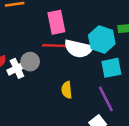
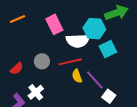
red line: (57, 46) -> (70, 62), moved
white cross: (17, 68) -> (36, 92), moved
purple line: (106, 99) -> (95, 80), moved

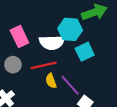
pink rectangle: (54, 24) -> (19, 36), moved

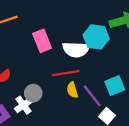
cyan square: (85, 52) -> (115, 86), moved
gray circle: (13, 65) -> (33, 93), moved

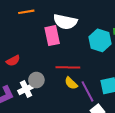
white semicircle: (76, 49) -> (65, 22), moved
yellow semicircle: (72, 90) -> (71, 83), turned -40

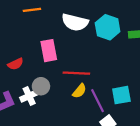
pink rectangle: (52, 36) -> (49, 51), moved
cyan hexagon: (100, 40) -> (108, 27), moved
yellow semicircle: (71, 83) -> (79, 91), turned -96

